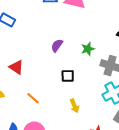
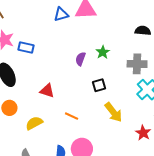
green star: (88, 49) -> (103, 52), moved
yellow arrow: (74, 106) -> (113, 112), size x1.5

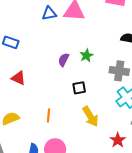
red triangle: (47, 91) -> (18, 78), moved
orange line: (72, 116) -> (48, 116), turned 64

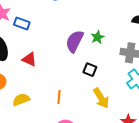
purple semicircle: (64, 60) -> (75, 41), size x1.6
black square: (79, 88) -> (90, 70), turned 32

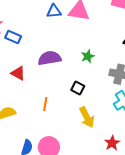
purple semicircle: (75, 41) -> (50, 58), moved, turned 50
orange line: (59, 97) -> (45, 104), moved

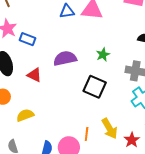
black square: (78, 88) -> (95, 87), size x1.6
orange line: (45, 104) -> (87, 134), moved
yellow arrow: (87, 117) -> (109, 128), moved

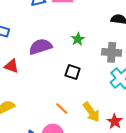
black square: (95, 87) -> (73, 72), size x0.7
orange line: (87, 134) -> (62, 108), moved, turned -48

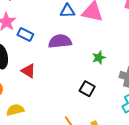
purple semicircle: (40, 47) -> (60, 41), moved

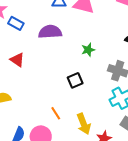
black square: (87, 89) -> (75, 80), turned 35

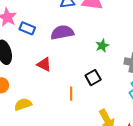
red triangle: (17, 60) -> (44, 64), moved
orange line: (56, 113) -> (71, 94), moved, turned 40

